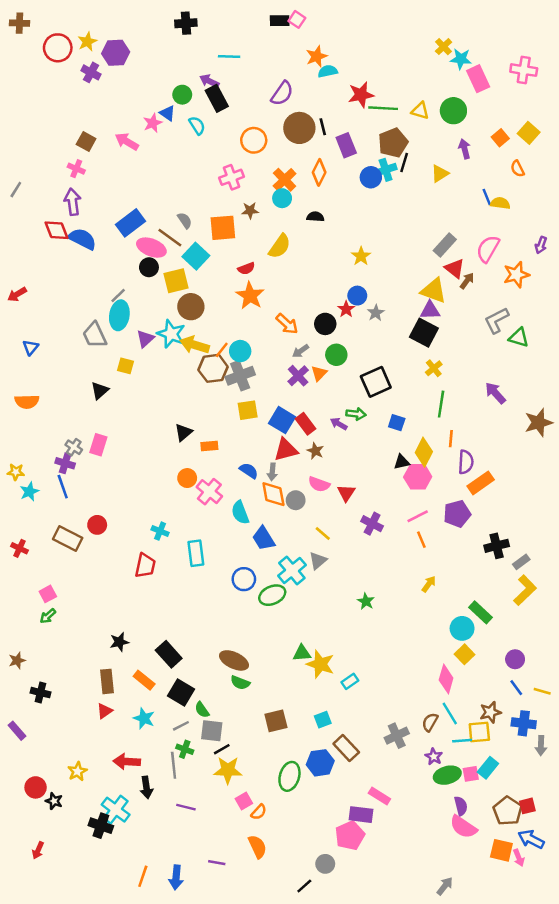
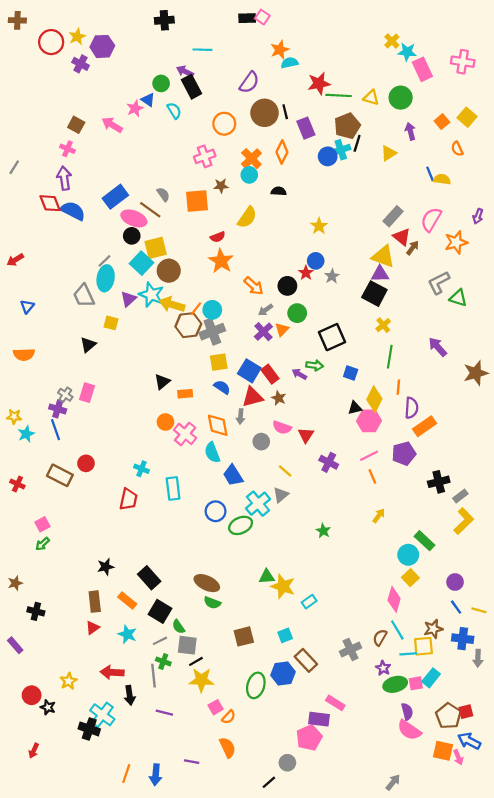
cyan square: (196, 256) -> (142, 263), moved
blue semicircle: (249, 471) -> (222, 387), moved
orange diamond: (273, 494) -> (218, 425), moved

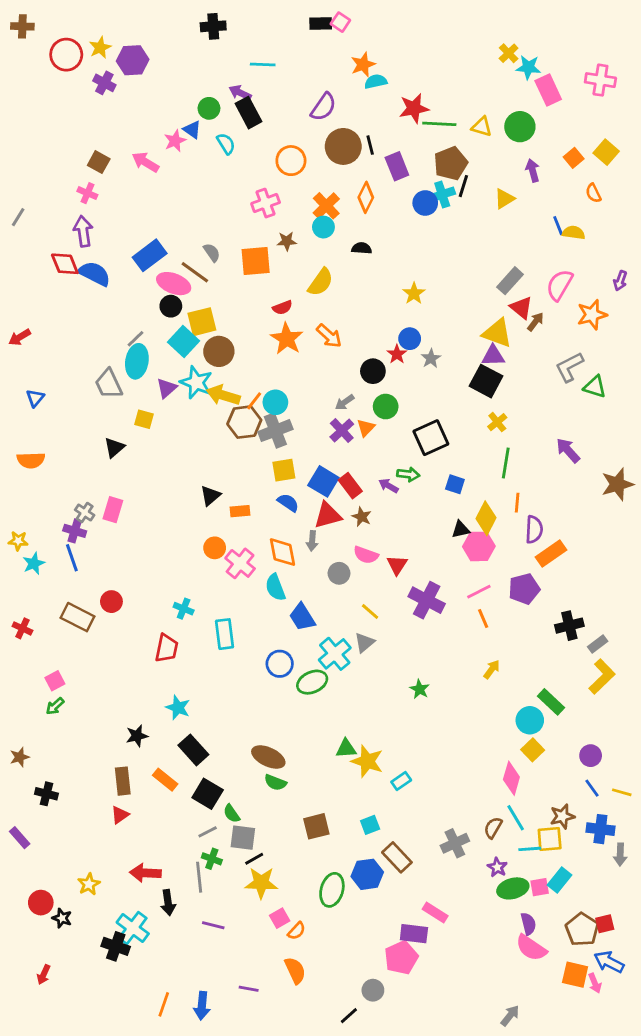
orange arrow: (254, 286) -> (329, 336), moved
purple cross: (329, 462) -> (427, 600), size x1.4
cyan star: (127, 634) -> (178, 708), moved

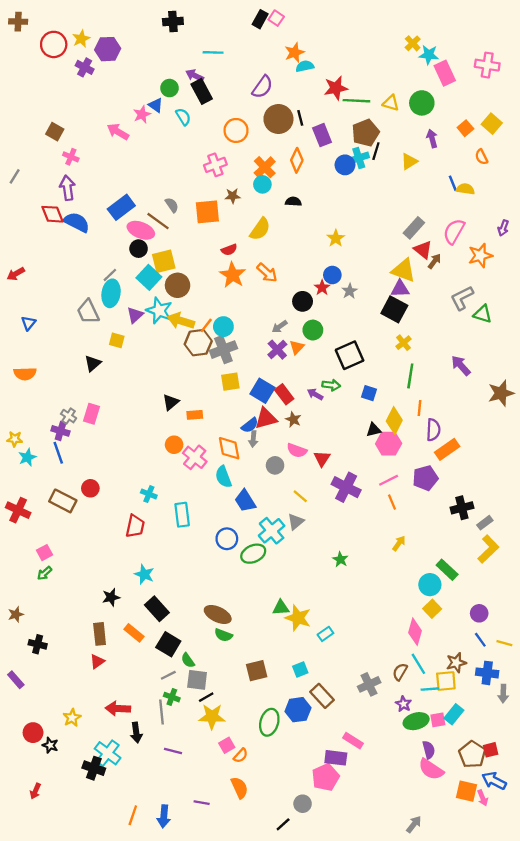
black rectangle: (321, 24) -> (260, 19), turned -60
brown square: (99, 162) -> (55, 132), moved
blue semicircle: (288, 503) -> (250, 425), moved, turned 108
red cross: (22, 628) -> (18, 510), size x1.5

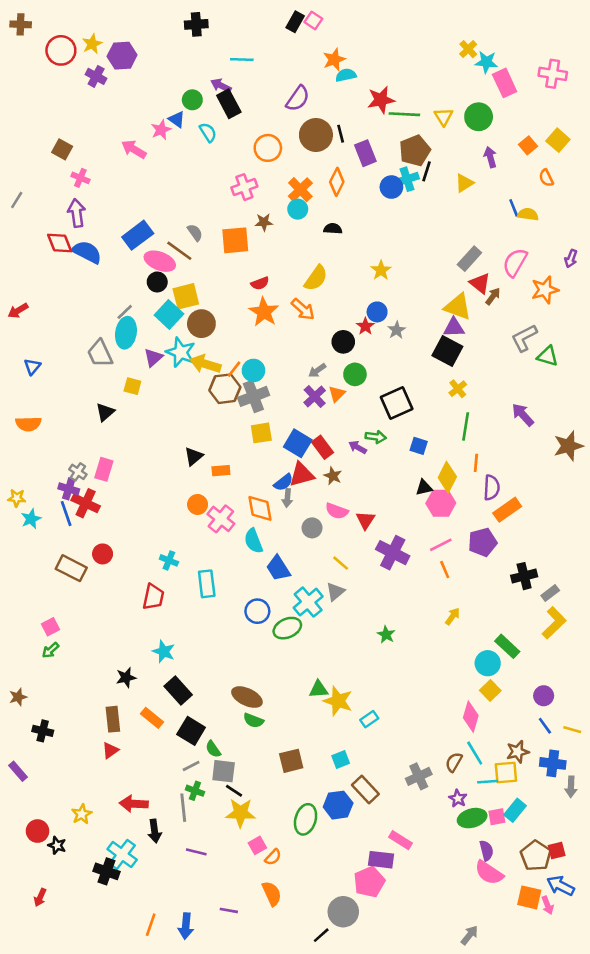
yellow triangle: (391, 103) -> (443, 117), turned 42
yellow semicircle: (260, 229) -> (316, 278), moved
red cross: (18, 510) -> (86, 503), moved
black line: (206, 697) -> (234, 791), turned 63
gray circle: (303, 804) -> (343, 912), size x1.5

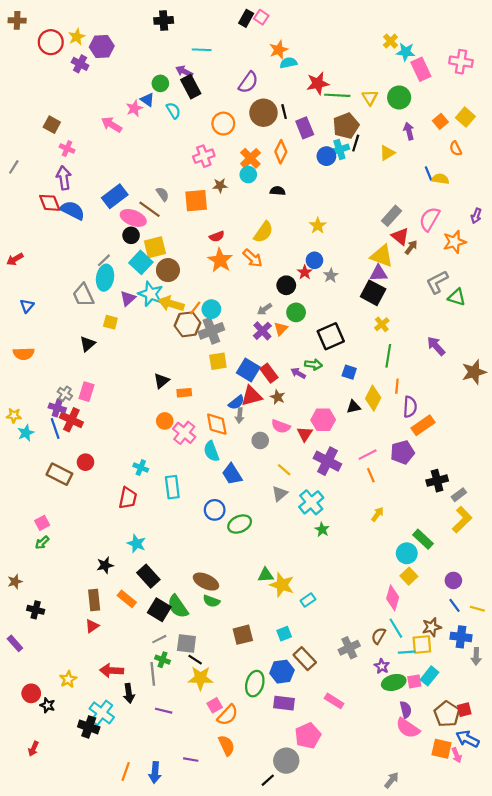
pink hexagon: (441, 503) -> (323, 420), moved
cyan cross: (308, 602) -> (311, 502), moved
green semicircle: (213, 749) -> (178, 607), moved, size x1.6
orange semicircle: (273, 857) -> (228, 715), size x1.5
purple rectangle: (381, 860) -> (284, 703), moved

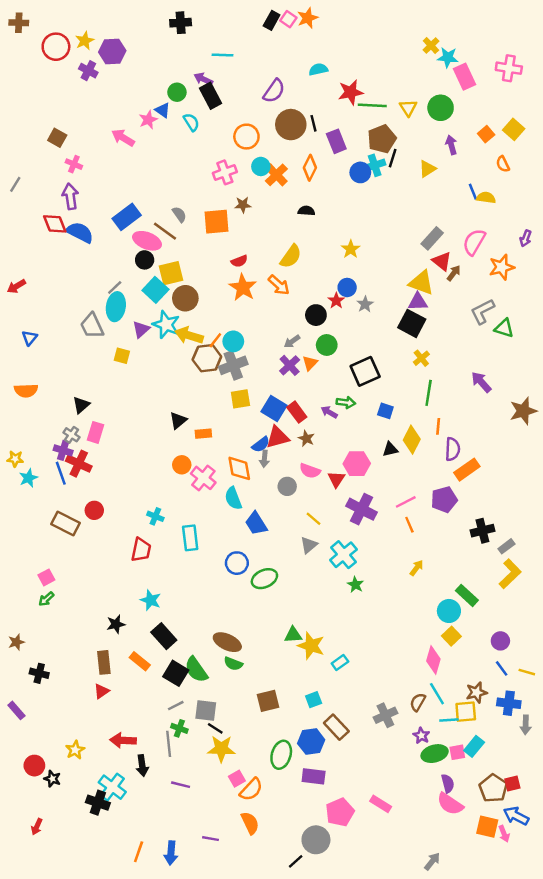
orange star: (279, 50) -> (308, 18), moved
cyan circle: (248, 175) -> (261, 166), moved
black triangle: (88, 344) -> (81, 405), moved
pink rectangle: (334, 701) -> (381, 804), moved

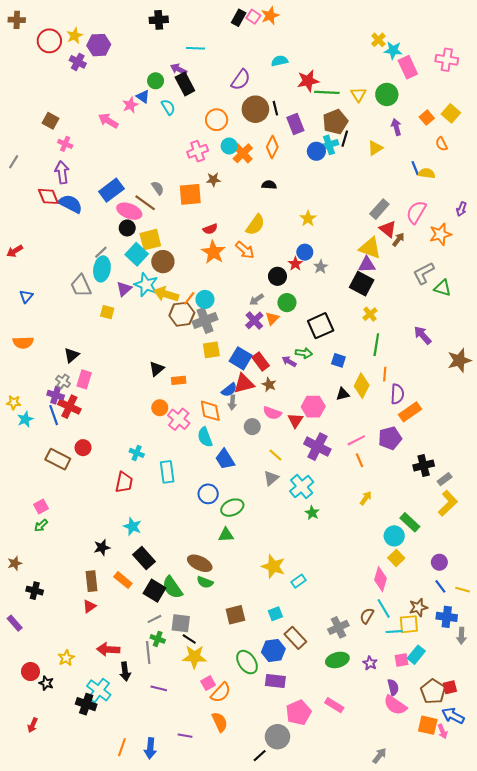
green triangle: (293, 635) -> (226, 535), moved
purple star: (421, 736) -> (370, 663), moved
green ellipse: (435, 754) -> (337, 660), moved
green ellipse: (281, 755) -> (247, 662), turned -50

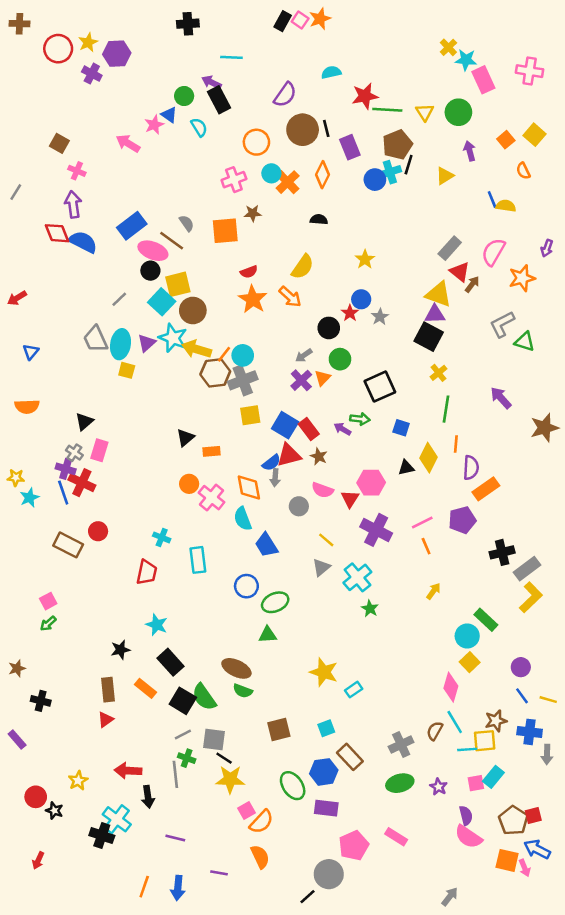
cyan ellipse: (102, 269) -> (121, 344), moved
gray rectangle: (445, 479) -> (527, 569), size x1.5
purple line: (159, 688) -> (175, 838), moved

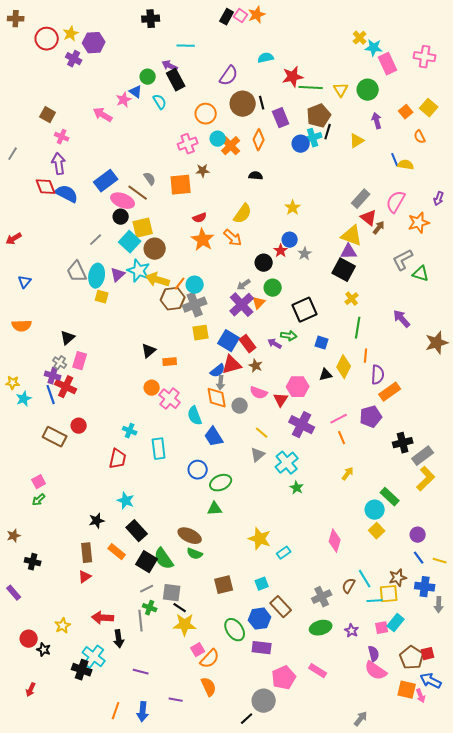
purple cross: (301, 380) -> (242, 305), size x1.4
orange diamond: (249, 488) -> (217, 398), moved
pink diamond: (451, 687) -> (335, 541), moved

